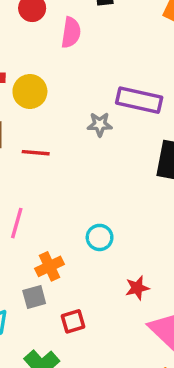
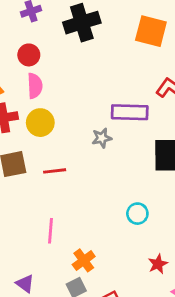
pink semicircle: (71, 33) -> (35, 86), moved
cyan circle: (100, 237) -> (137, 214), moved

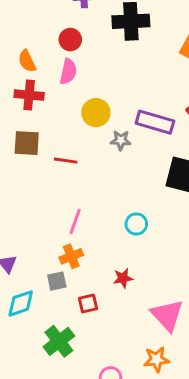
yellow circle: (40, 123) -> (96, 113), moved
pink line: (50, 231) -> (75, 222), moved
red star: (158, 264) -> (123, 278), moved

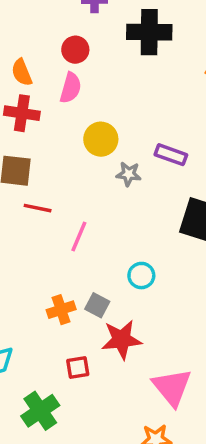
purple rectangle: (155, 122) -> (171, 155), size x0.7
red line: (66, 161) -> (38, 208), moved
pink line: (75, 222) -> (79, 236), moved
red star: (123, 278) -> (122, 340), size x1.6
gray square: (57, 281) -> (97, 305), moved, turned 36

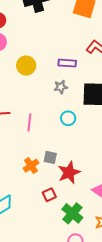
gray star: (129, 174) -> (61, 87), moved
cyan circle: (141, 276) -> (68, 118), moved
green cross: (40, 411) -> (72, 213), moved

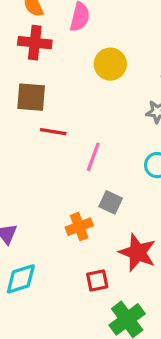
gray square: (50, 157) -> (111, 202), moved
red star: (69, 172) -> (137, 252), turned 30

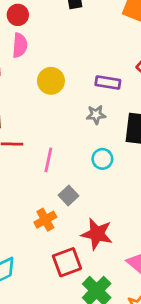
gray square: (111, 202) -> (68, 196), turned 30
red square: (97, 281) -> (67, 262), size x1.5

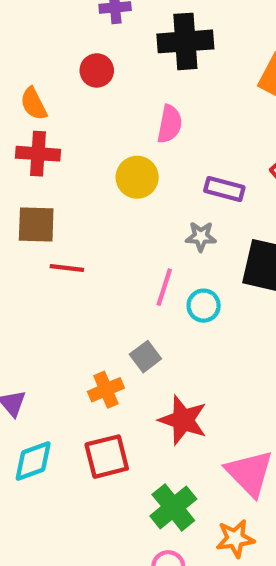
pink semicircle: (20, 45) -> (170, 124), moved
pink line: (48, 160) -> (164, 287), moved
red square: (67, 262) -> (107, 457), moved

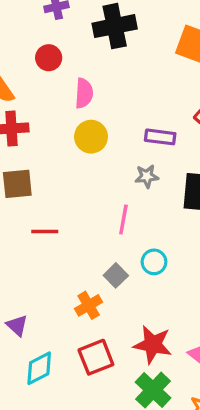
pink semicircle: (170, 124) -> (84, 93), moved
red line: (67, 268) -> (45, 231), moved
cyan circle: (204, 306) -> (154, 262), moved
red star: (183, 420) -> (153, 345), moved

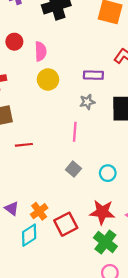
red circle: (49, 58) -> (14, 42), moved
cyan circle: (154, 262) -> (108, 173), moved
orange cross: (89, 305) -> (39, 211), moved

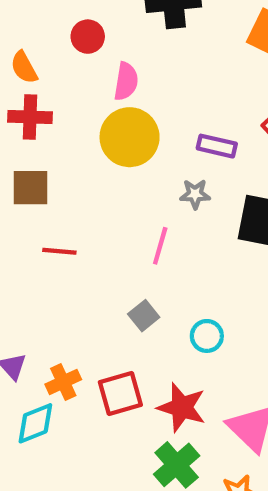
red circle: (14, 42) -> (88, 37), moved
yellow circle: (48, 79) -> (130, 137), size x1.4
red square: (66, 224) -> (120, 394), moved

